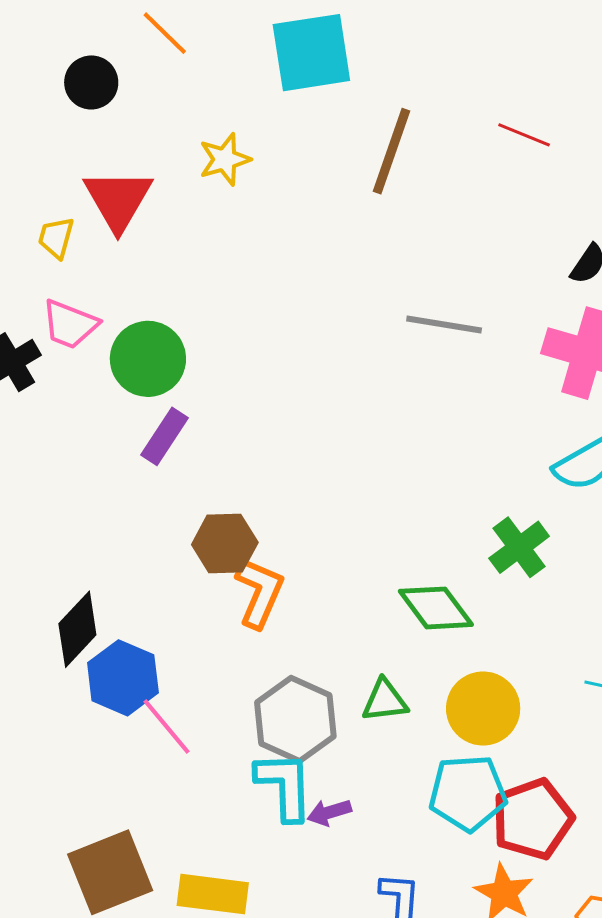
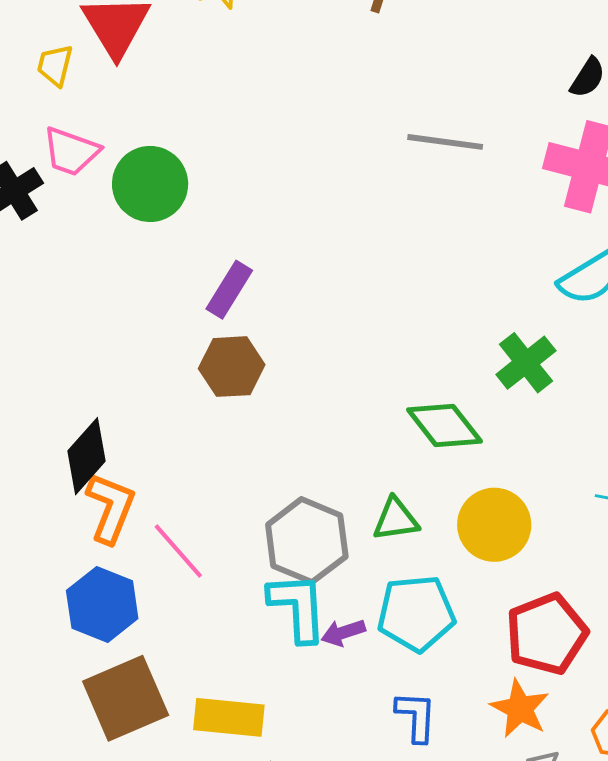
purple rectangle: (164, 436) -> (229, 290), moved
orange L-shape: (259, 592) -> (111, 508), moved
blue hexagon: (123, 678) -> (102, 604), moved
cyan pentagon: (468, 793) -> (416, 613), moved

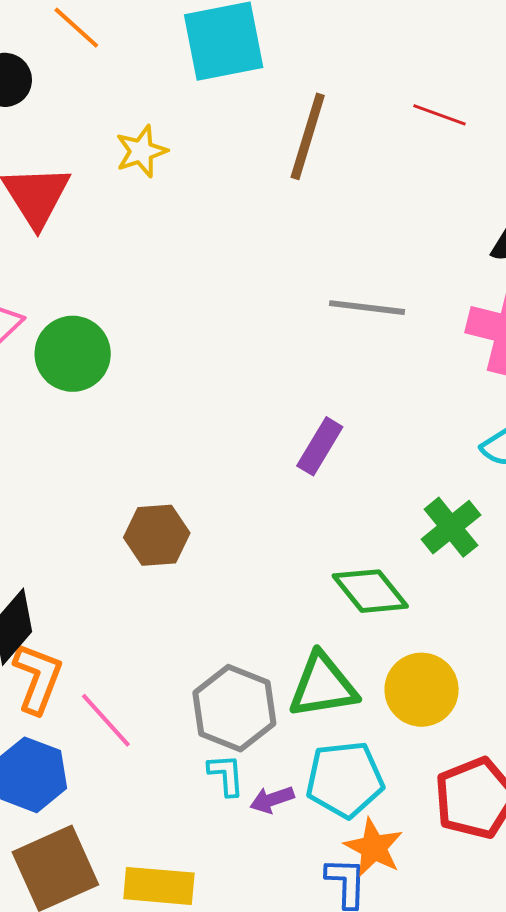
purple rectangle: (229, 290) -> (320, 446), moved
green triangle: (396, 519) -> (323, 686), size x1.5
cyan L-shape: (298, 607) -> (226, 775), size x0.6
orange star: (520, 709) -> (374, 847), moved

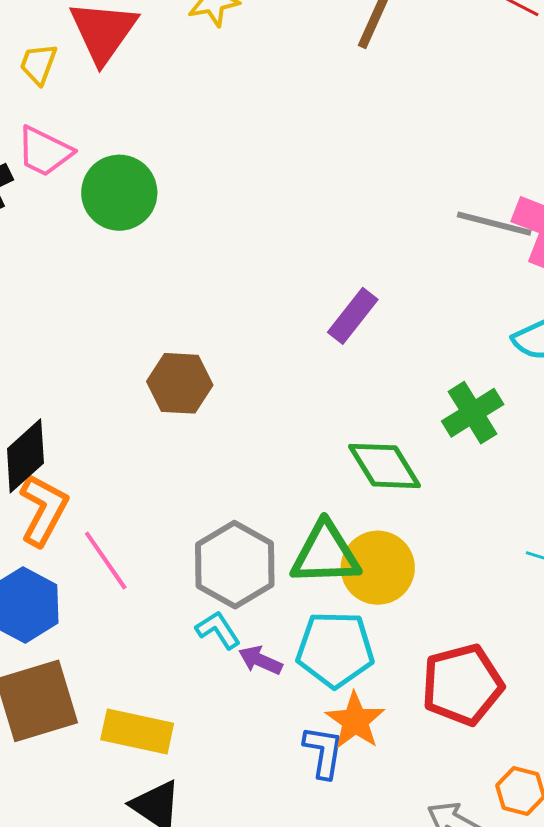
gray line: (367, 308) -> (494, 224), moved
yellow circle: (422, 690) -> (378, 568), moved
cyan L-shape: (226, 775) -> (218, 630), turned -36
purple arrow: (272, 800) -> (260, 660), turned 36

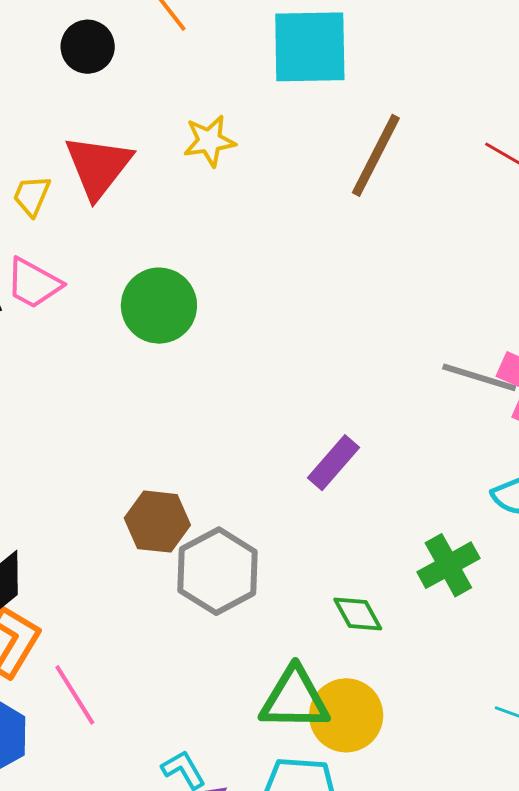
green circle: (119, 193) -> (159, 306), moved
green diamond: (384, 466) -> (358, 614), size x0.7
gray hexagon: (235, 565) -> (218, 571), moved

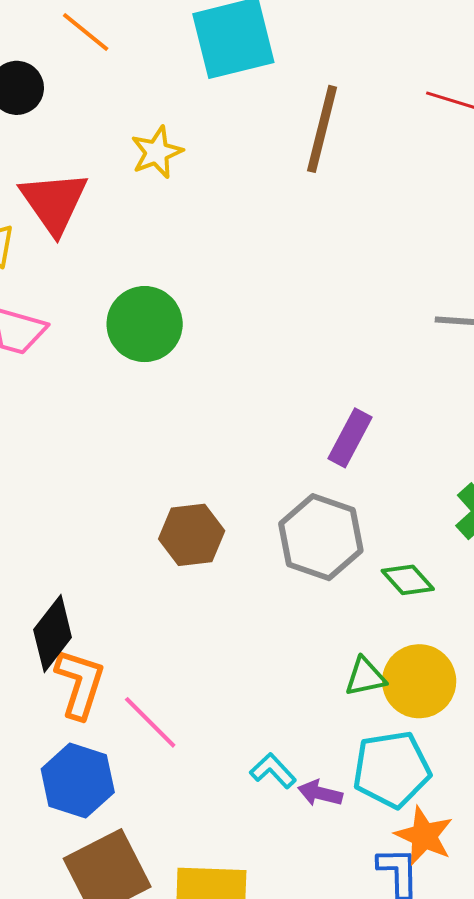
gray hexagon: (218, 571) -> (321, 537), moved
green triangle: (295, 699) -> (365, 677), size x0.6

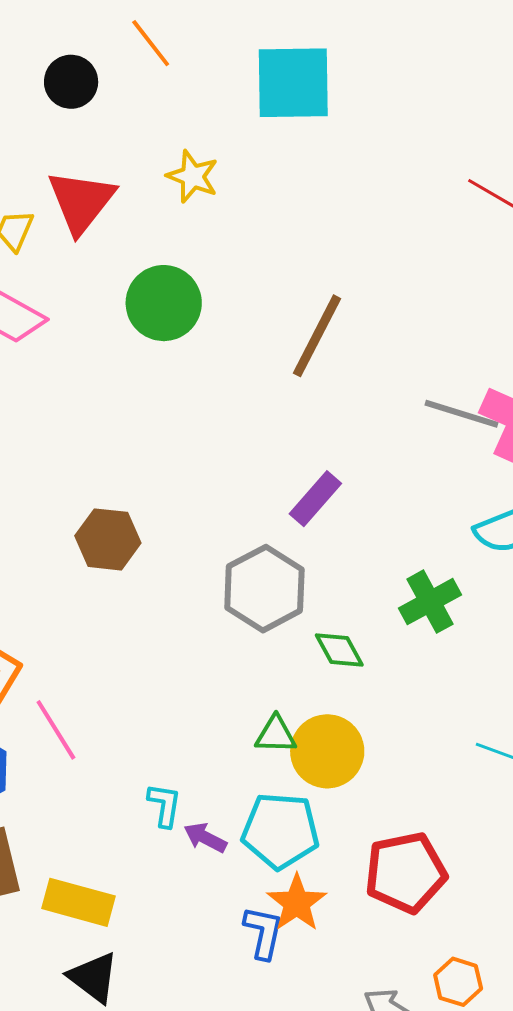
brown line: (322, 129) -> (317, 336), moved
yellow star: (157, 152) -> (193, 176), turned 30
green circle: (145, 324) -> (164, 303), moved
brown hexagon: (192, 535) -> (108, 539), moved
cyan L-shape: (273, 771) -> (164, 805), turned 39

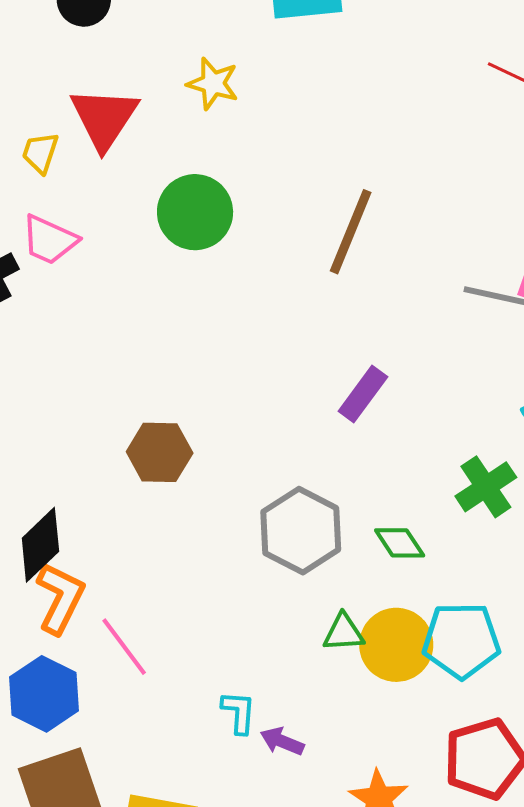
gray hexagon: (264, 589) -> (301, 531), moved
cyan pentagon: (280, 831) -> (461, 640), moved

